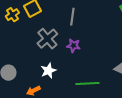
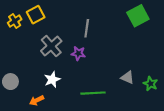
gray line: (72, 17) -> (87, 28), moved

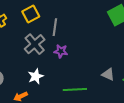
yellow square: (36, 15) -> (31, 14), moved
gray line: (87, 28) -> (55, 27), moved

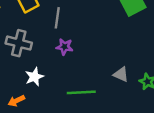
gray cross: (35, 44) -> (19, 43), moved, turned -35

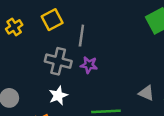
gray cross: (19, 43) -> (58, 61), moved

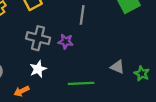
gray line: (81, 36) -> (82, 15), moved

